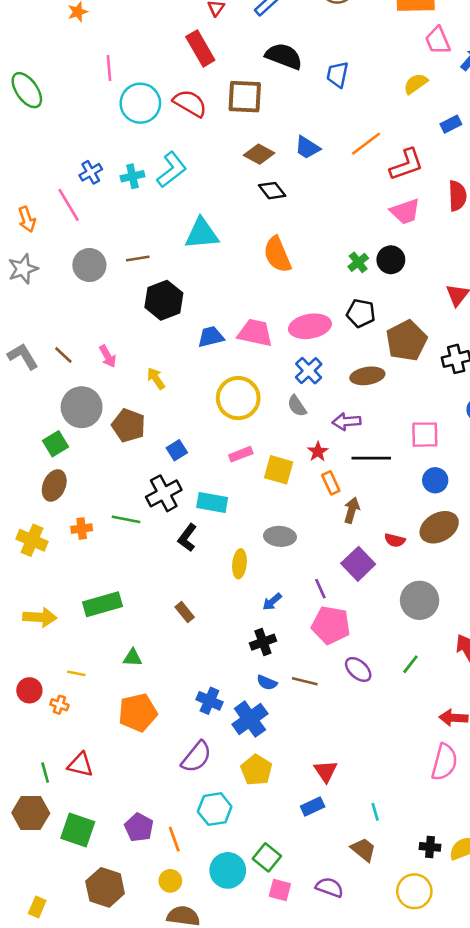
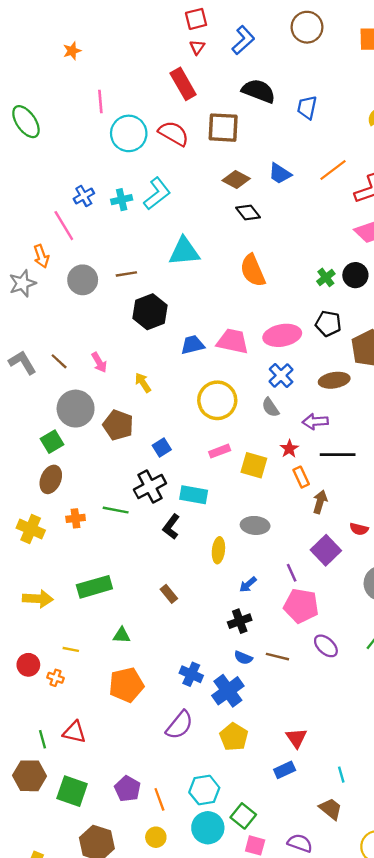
orange arrow: (27, 219) -> (41, 256), moved
cyan hexagon: (215, 809) -> (204, 790), moved

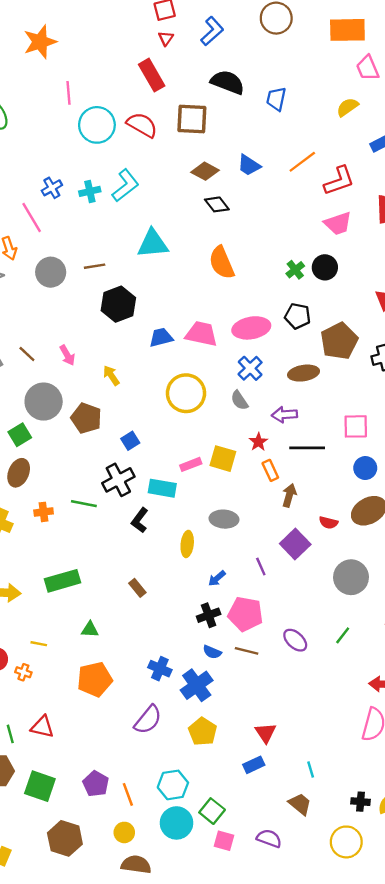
orange star: (72, 51) -> (40, 42), size x1.8
pink rectangle: (220, 451) -> (191, 464), moved
pink pentagon: (301, 606) -> (245, 614), moved

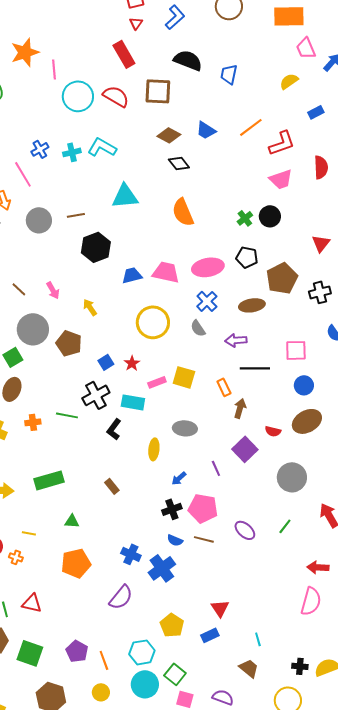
orange star: (40, 42) -> (25, 52), moved
cyan L-shape: (125, 185) -> (102, 147), turned -112
red star: (258, 442) -> (132, 363), moved
yellow pentagon: (203, 732) -> (172, 625), moved

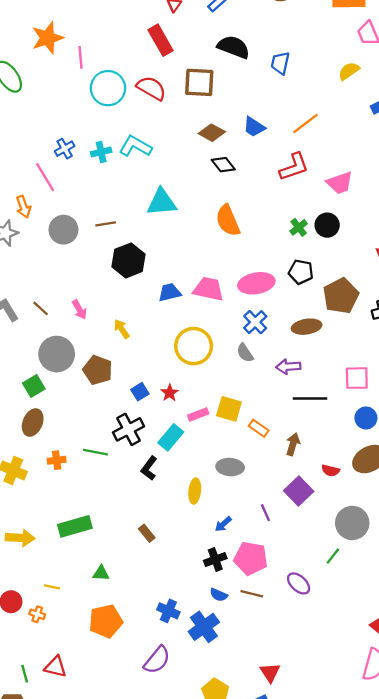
red L-shape: (282, 143) -> (294, 167), moved
orange rectangle: (224, 387) -> (259, 428), moved, turned -30
cyan rectangle: (133, 402) -> (171, 437), turned -60
green line: (285, 526) -> (333, 556), moved

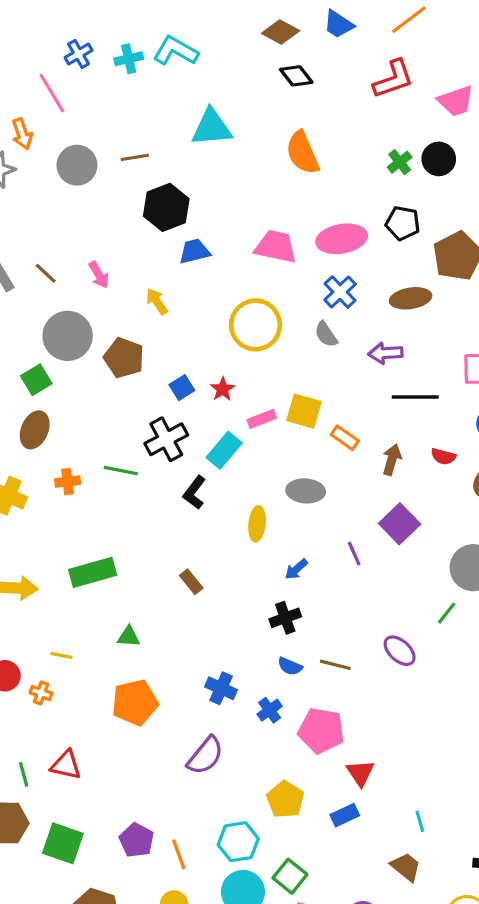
blue trapezoid: (170, 292) -> (194, 251), moved
red semicircle: (331, 470) -> (443, 456), moved
pink pentagon: (251, 558) -> (321, 731), moved
blue cross: (204, 627) -> (270, 710), size x0.6

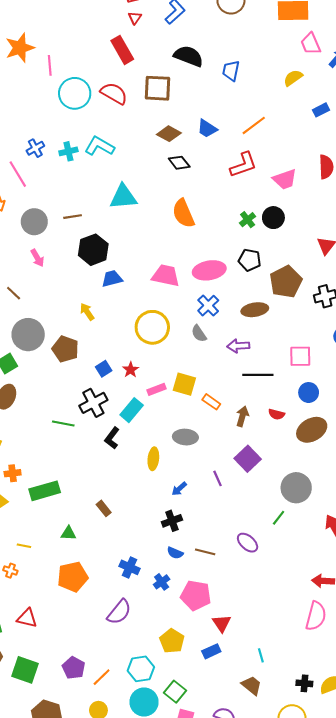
pink arrow: (99, 275) -> (37, 258), moved
orange cross: (68, 482) -> (13, 473), moved
brown rectangle: (191, 582) -> (104, 508), moved
orange line: (179, 854) -> (102, 677), turned 66

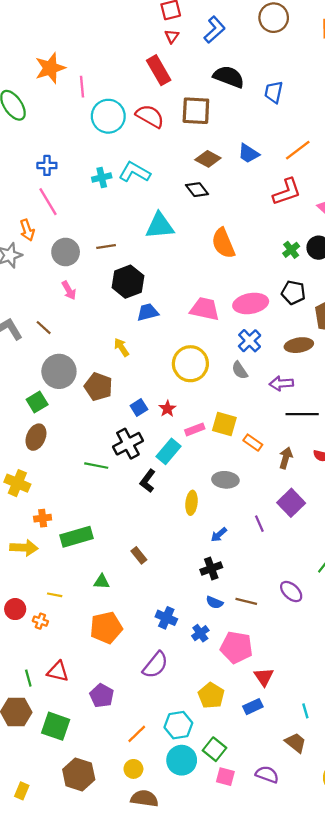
blue cross: (35, 148) -> (47, 165), moved, turned 30
black diamond: (179, 163) -> (197, 190), moved
purple pentagon: (74, 668) -> (102, 696), moved

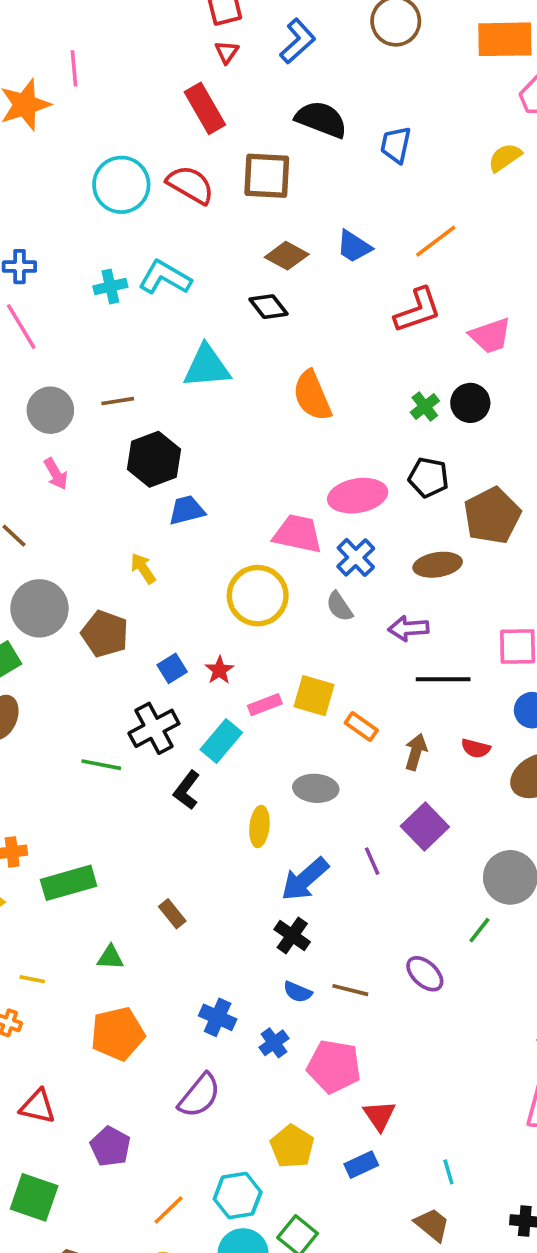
pink line: (82, 87) -> (74, 68), moved
pink trapezoid: (205, 309) -> (298, 534), moved
blue arrow: (219, 535) -> (305, 879), size x1.8
black cross: (211, 569) -> (292, 936), turned -35

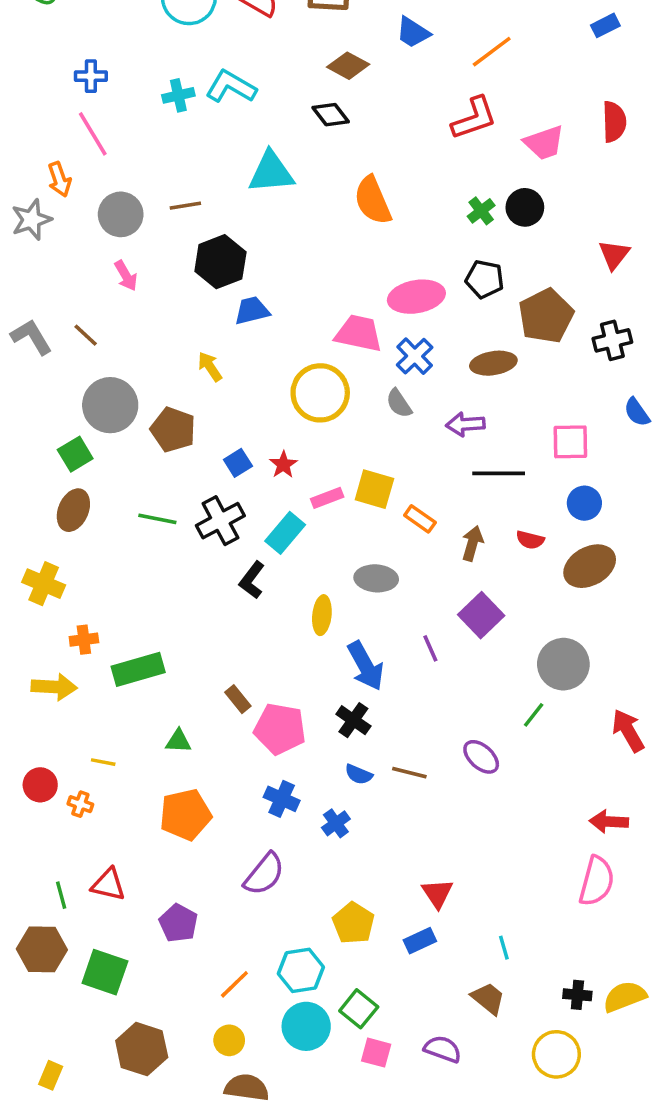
blue trapezoid: (354, 247) -> (413, 32), moved
green line: (101, 765) -> (157, 519), moved
blue arrow: (305, 879) -> (366, 666), turned -78
pink pentagon: (334, 1066) -> (280, 729), moved

